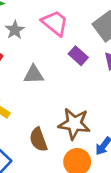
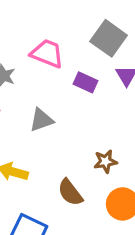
brown star: (74, 124) -> (105, 161), size x0.6

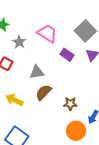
brown semicircle: (70, 192) -> (43, 92), moved, turned 72

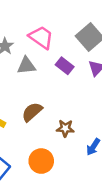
gray triangle: (37, 72) -> (26, 66), moved
orange circle: (76, 131) -> (41, 161), moved

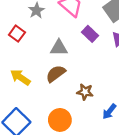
gray triangle: (26, 66) -> (59, 48), moved

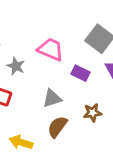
brown star: (85, 92) -> (92, 113), moved

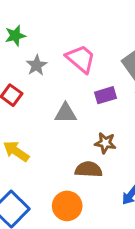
purple rectangle: (80, 73) -> (105, 95), turned -60
brown semicircle: (57, 127) -> (89, 169), moved, turned 40

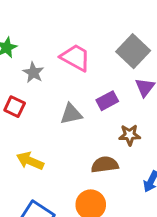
purple rectangle: (105, 95) -> (107, 101), moved
brown star: (105, 143) -> (130, 135), moved

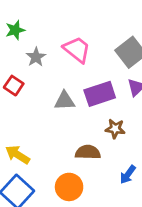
purple rectangle: (107, 101) -> (100, 94), size x1.5
yellow arrow: (30, 161) -> (18, 155), moved

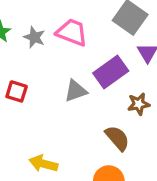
gray star: (36, 57) -> (34, 37), moved
brown semicircle: (88, 152) -> (117, 138), turned 65

